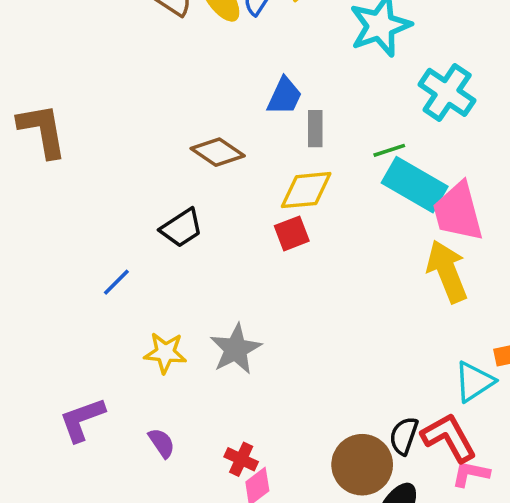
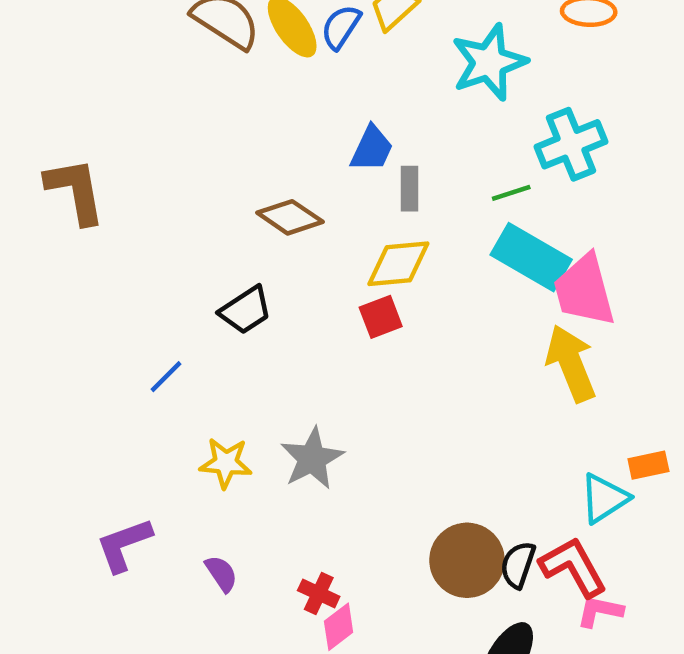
cyan cross: (447, 92) -> (571, 144), turned 34
green line: (389, 150) -> (511, 193), moved
brown circle: (362, 465) -> (467, 560), moved

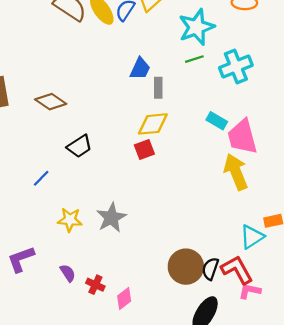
green line: (511, 193) -> (194, 59), moved
brown diamond: (290, 217) -> (51, 102), moved
cyan rectangle: (531, 257) -> (217, 121), size x0.6
red cross: (319, 594) -> (95, 285), moved

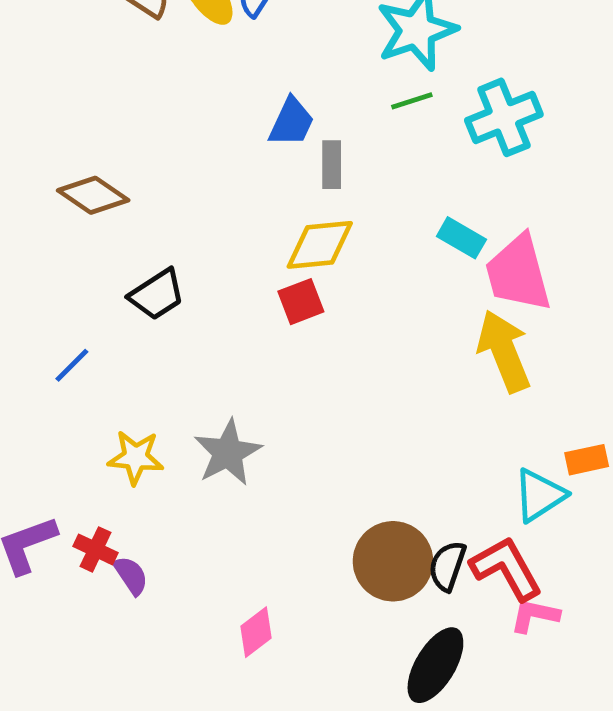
red cross: (95, 285) -> (95, 549), moved

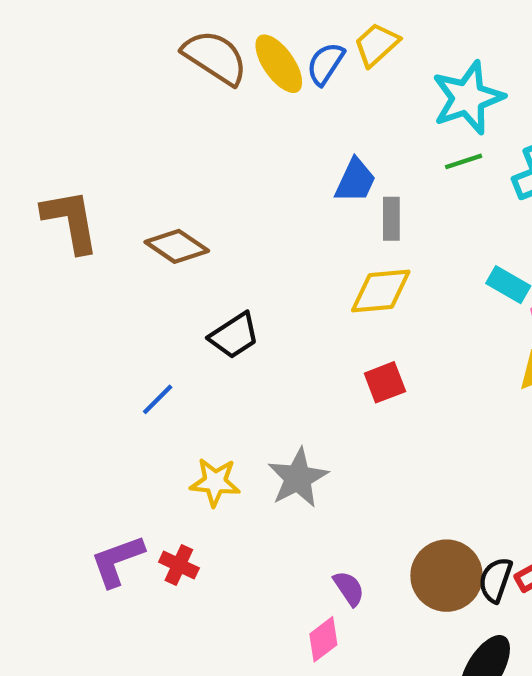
red square: (301, 302) -> (385, 382), moved
purple semicircle: (131, 575) -> (349, 588), moved

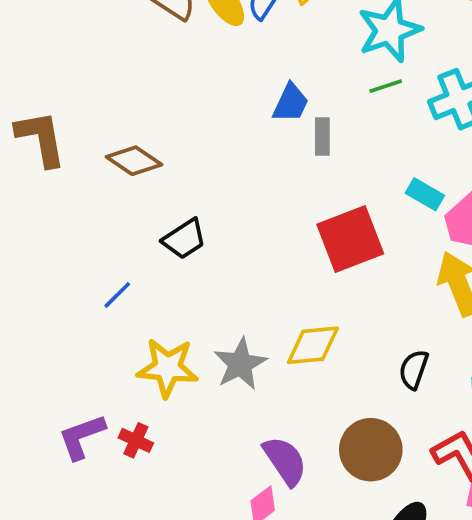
yellow diamond: (381, 291) -> (313, 345), moved
red square: (385, 382) -> (350, 239), moved, size x1.8
yellow star: (215, 482) -> (168, 368), size x1.4
black semicircle: (495, 580) -> (414, 370), moved
purple semicircle: (349, 588) -> (285, 461), size x1.6

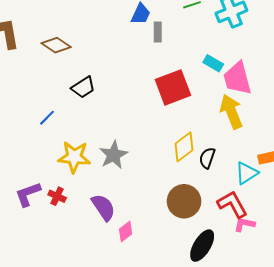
yellow diamond: (313, 345) -> (184, 147), moved, turned -32
purple semicircle: (285, 461) -> (103, 207), moved

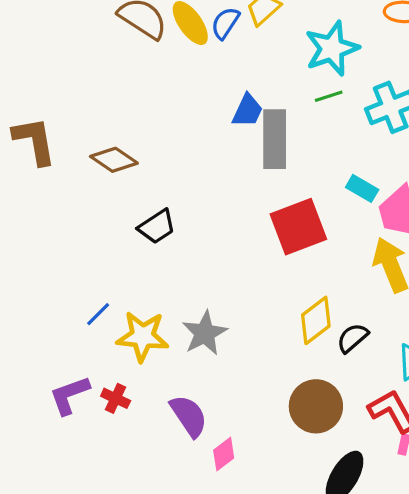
gray rectangle: (158, 32) -> (275, 139), size x1.8
blue line: (47, 118) -> (98, 314), moved
black semicircle: (207, 158) -> (352, 338), turned 30

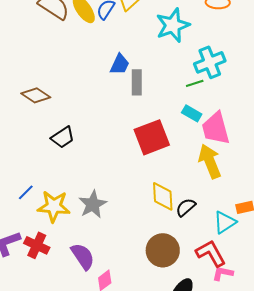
green line: (329, 96) -> (195, 83), moved
gray rectangle: (275, 139) -> (137, 82), size x0.7
yellow diamond: (316, 320) -> (163, 196), turned -56
red cross: (116, 398) -> (37, 245), size x1.4

